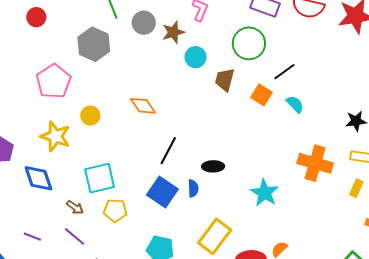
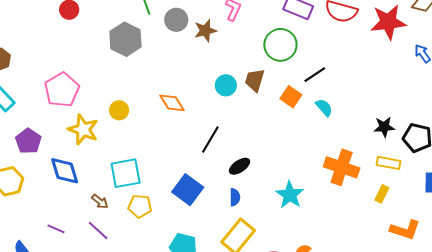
cyan circle: (196, 57) -> (226, 85), moved
pink pentagon: (54, 81) -> (62, 90), moved
black line: (168, 151) -> (210, 139), moved
black ellipse: (213, 166) -> (240, 166), turned -35
blue semicircle: (193, 188) -> (235, 197), moved

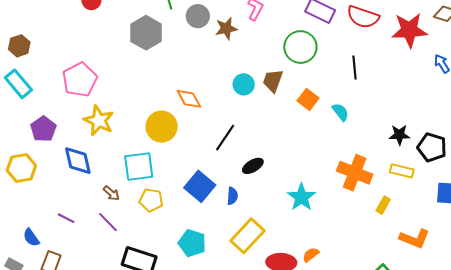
black line: (315, 75) -> (355, 68), moved, turned -65
yellow circle: (119, 110) -> (162, 127), moved, size x1.6
yellow rectangle: (382, 194) -> (383, 205), moved
blue semicircle: (235, 197) -> (232, 196), moved

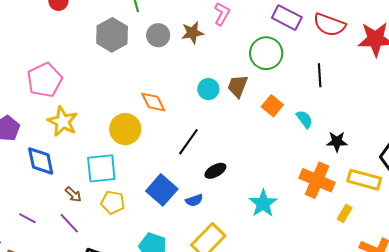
gray circle: (198, 16) -> (158, 35), moved
black star: (399, 135) -> (337, 142), moved
yellow rectangle: (402, 171) -> (364, 180), size x1.4
blue semicircle: (232, 196) -> (194, 200), turned 66

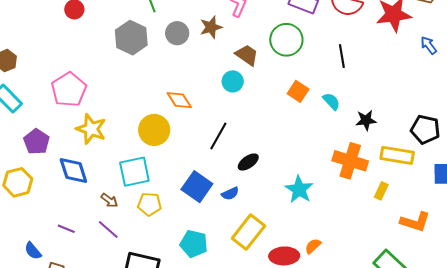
brown trapezoid: (238, 86) -> (247, 55), moved, turned 110

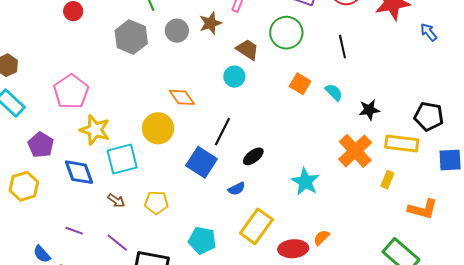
orange cross: (350, 161) -> (355, 151), turned 32
cyan square: (134, 172) -> (122, 159), moved
blue square: (197, 187) -> (202, 162), moved
purple line: (108, 229) -> (117, 243), moved

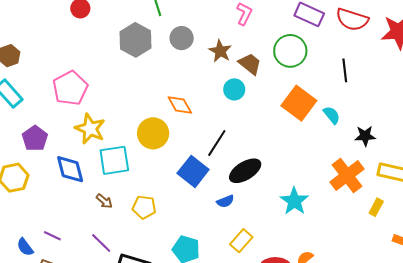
brown star: (210, 23) -> (220, 51), moved, turned -30
orange square: (300, 84) -> (299, 103), size x1.6
black ellipse: (253, 156) -> (245, 171), size x1.5
yellow rectangle: (256, 226) -> (241, 241), size x0.7
purple line: (74, 231) -> (52, 236), moved

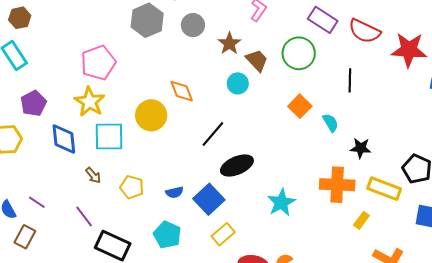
pink pentagon: (70, 88) -> (98, 63), moved
orange square: (299, 103) -> (300, 106), size x0.7
blue square: (193, 171) -> (209, 199), moved
orange cross: (347, 175) -> (337, 185), turned 32
blue semicircle: (225, 201) -> (175, 192), moved

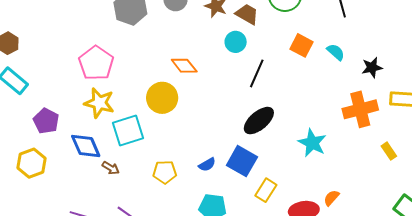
black line: (213, 134) -> (257, 73), moved
brown arrow: (93, 175) -> (111, 168), moved
yellow rectangle: (361, 220) -> (389, 151), moved, turned -54

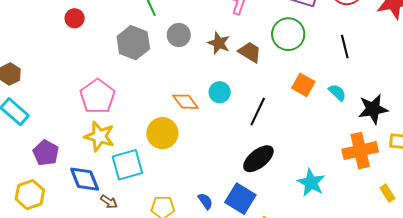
cyan circle: (236, 42) -> (220, 92), moved
black star: (372, 68) -> (373, 109), size x1.4
blue semicircle: (207, 165) -> (205, 201), turned -96

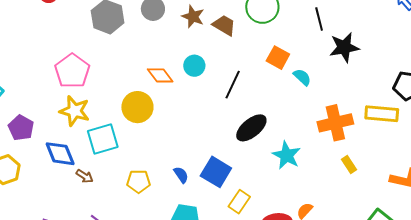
cyan semicircle: (337, 93) -> (302, 77), moved
black star: (373, 109) -> (344, 47), moved
black ellipse: (258, 159) -> (251, 128), moved
yellow rectangle: (387, 193) -> (349, 165), moved

